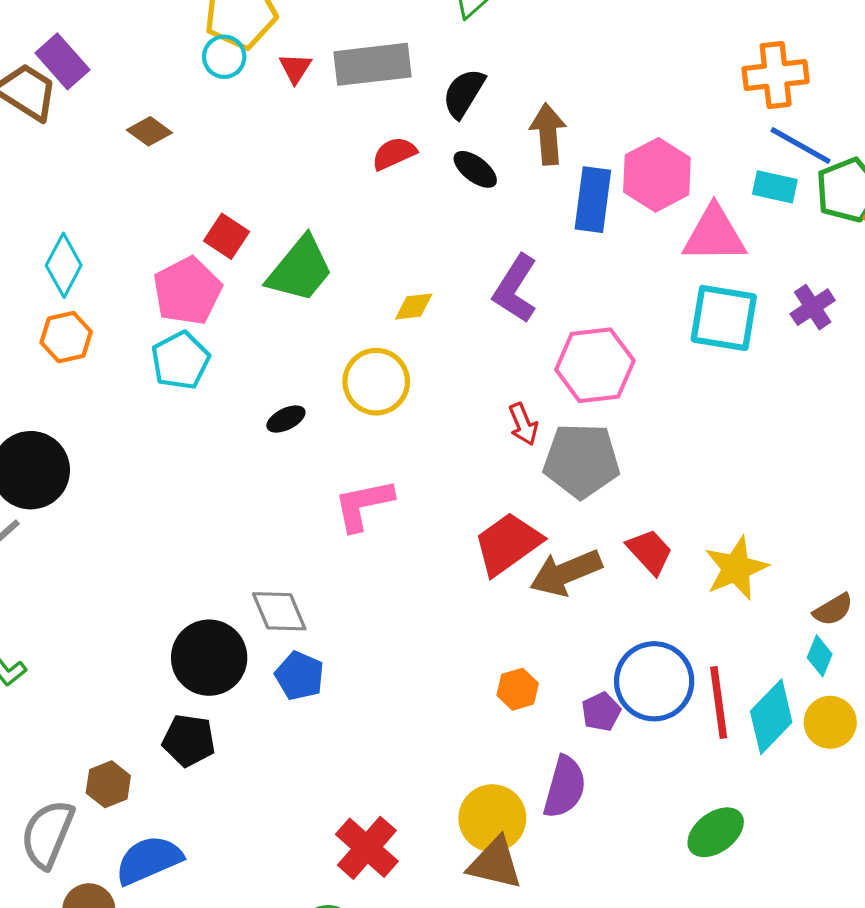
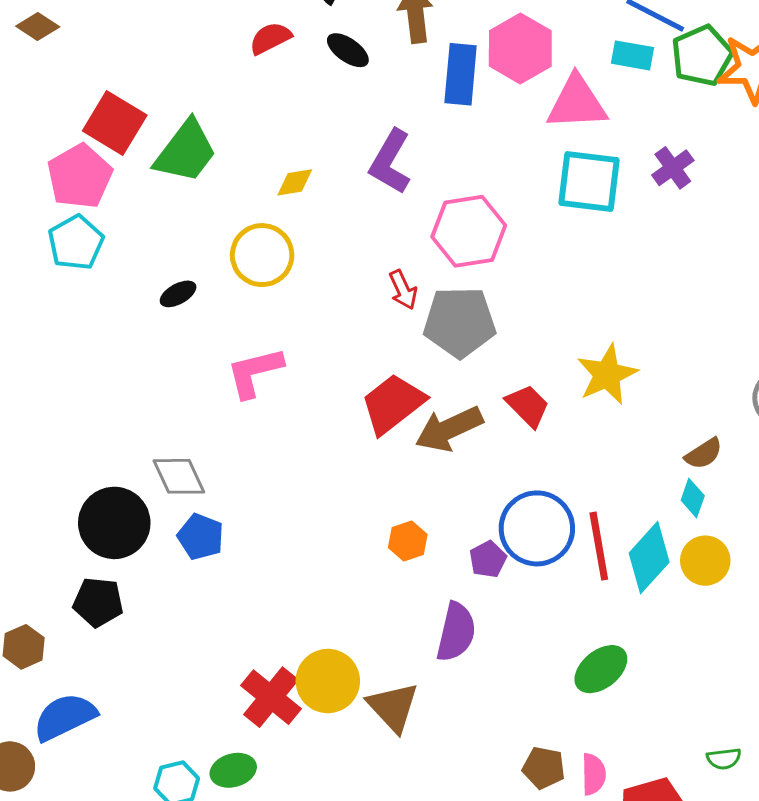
red square: (226, 236) -> (115, 123), size x1.5
yellow star: (736, 568) -> (607, 374), moved
yellow circle: (492, 818) -> (328, 681), moved
brown triangle: (495, 863) -> (393, 707), turned 36

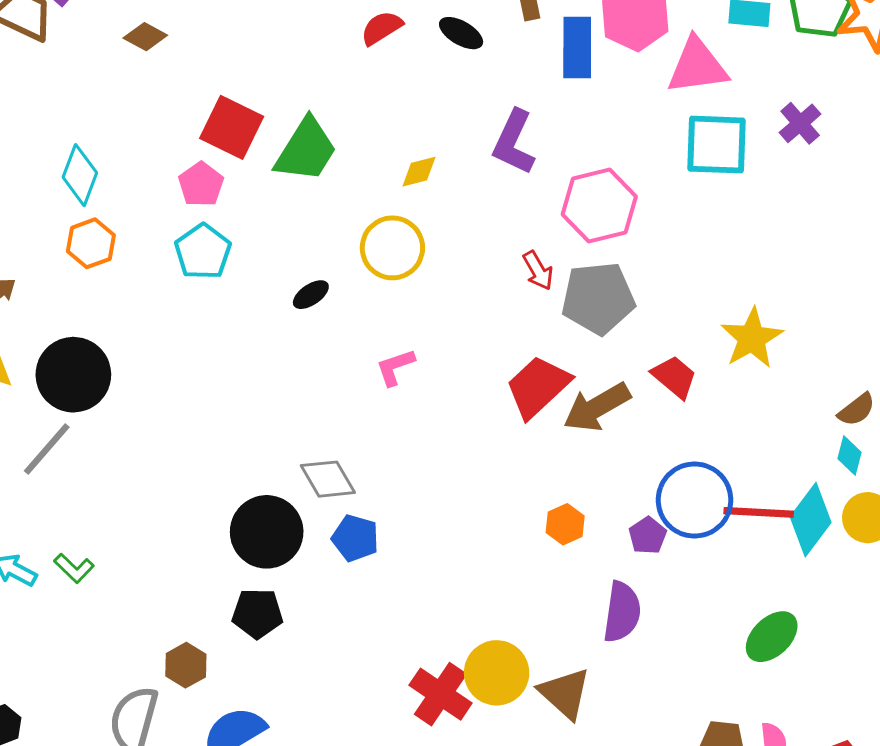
pink pentagon: (80, 176) -> (201, 184), size x0.7
pink L-shape: (255, 372) -> (395, 367), size x0.7
red line: (599, 546) -> (759, 512), turned -72

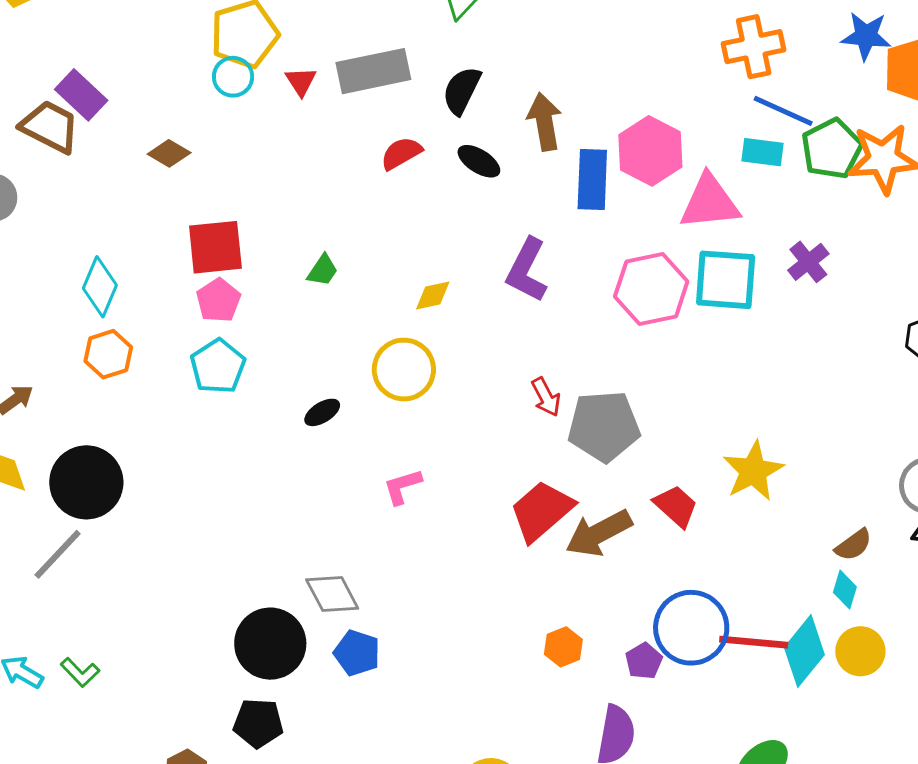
red square: (232, 127) -> (215, 247), moved, turned -34
green trapezoid: (306, 150) -> (323, 270), size x0.5
pink hexagon: (599, 205) -> (651, 289), moved

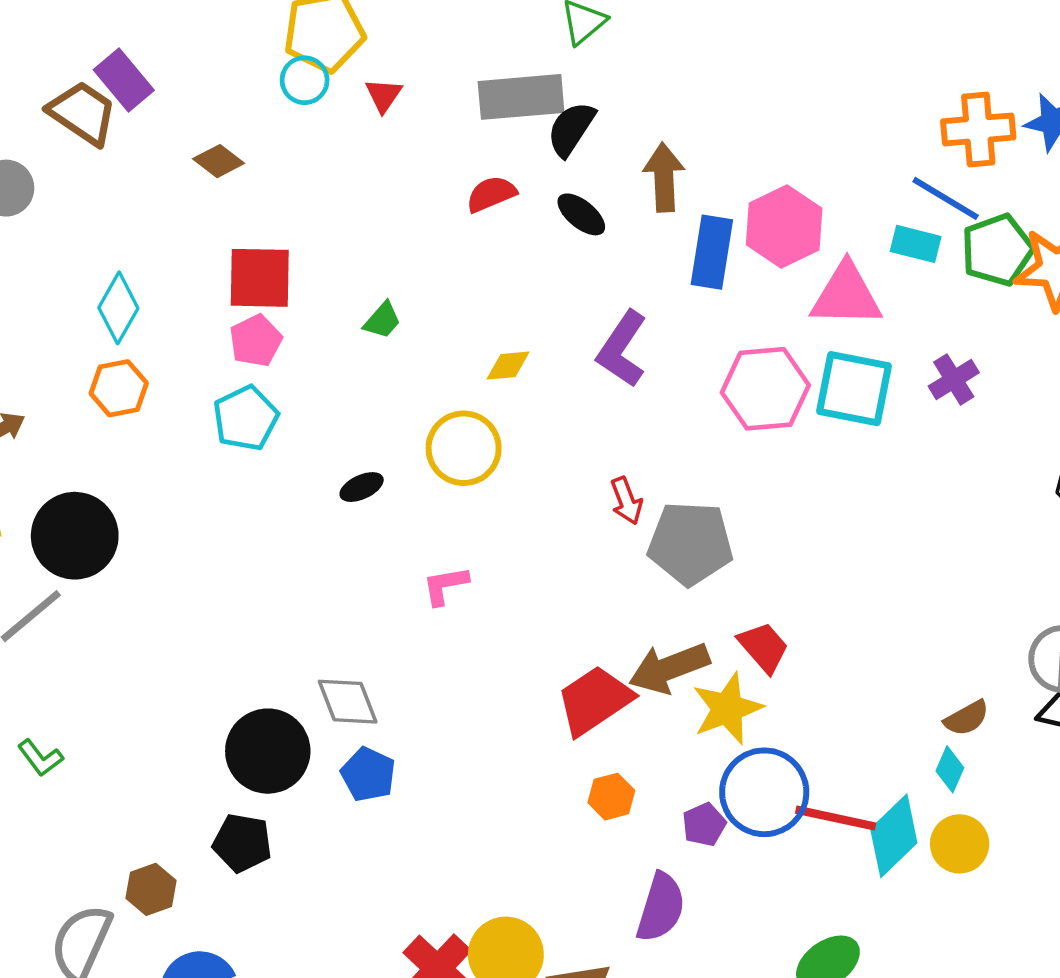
orange cross: (754, 47) -> (978, 129), moved
gray rectangle: (373, 71) -> (521, 97), moved
yellow star: (753, 471) -> (727, 709), moved
red trapezoid: (542, 511) -> (595, 700), moved

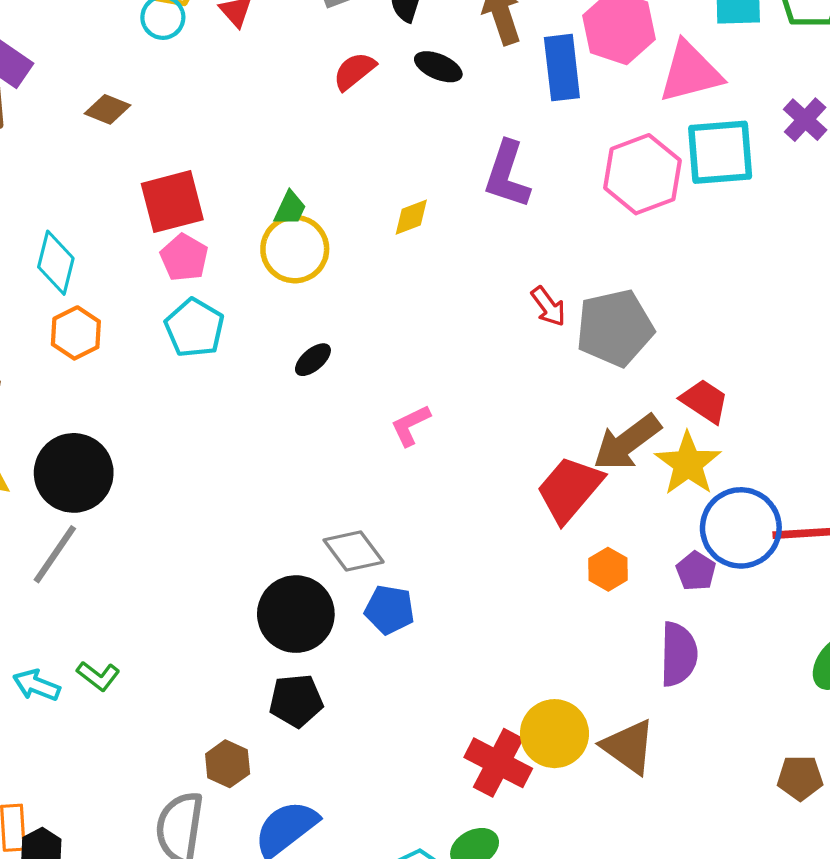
yellow circle: (464, 448) -> (295, 249), moved

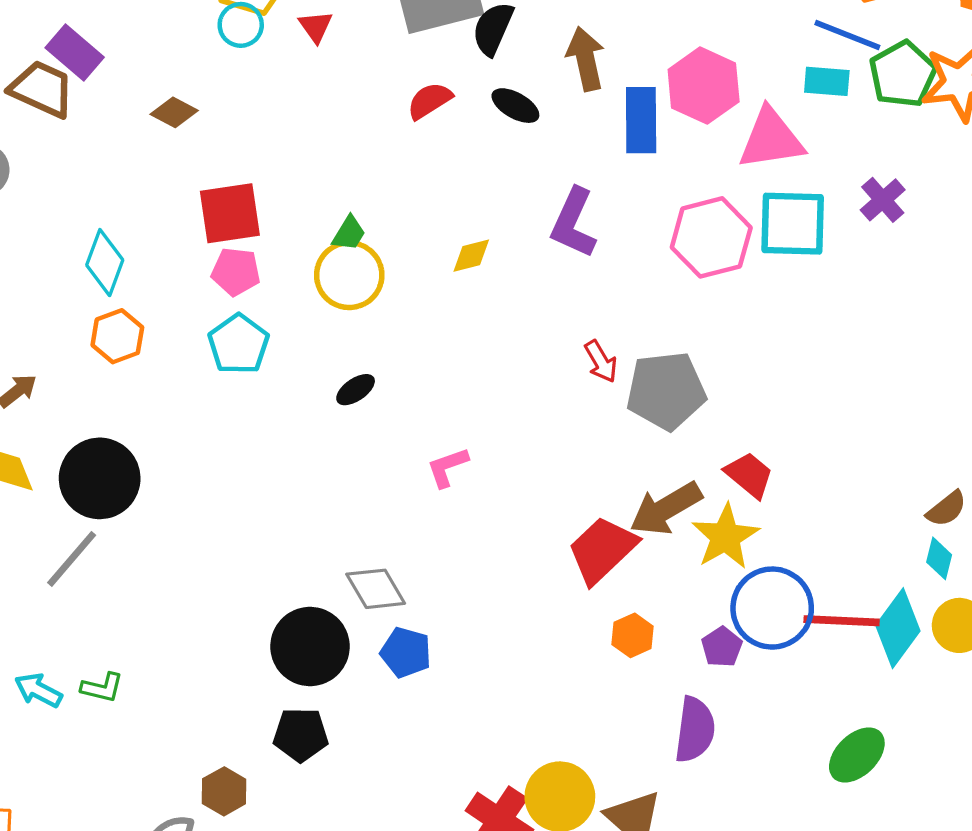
pink pentagon: (184, 258) -> (236, 272), turned -30
green L-shape: (98, 676) -> (102, 688), turned -30

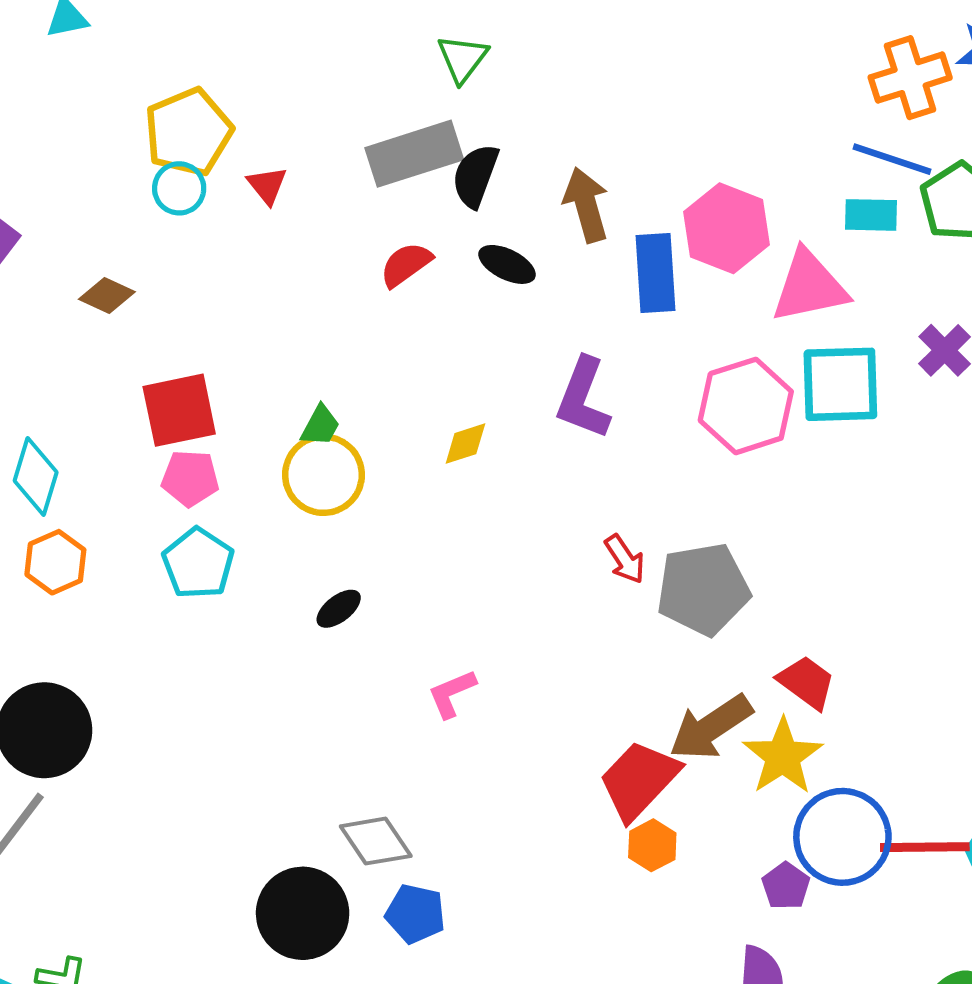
orange hexagon: (633, 635) -> (652, 845), moved

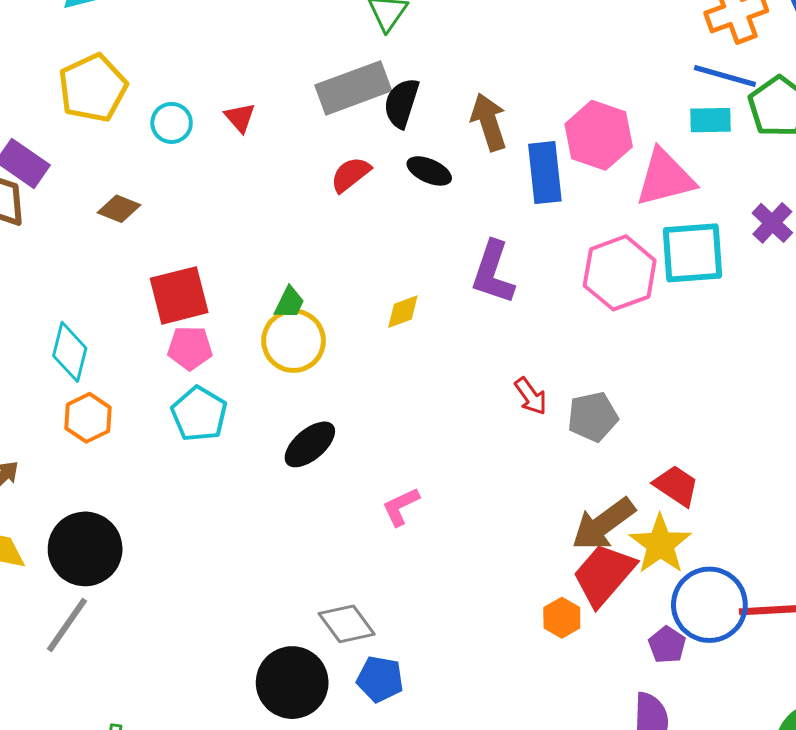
yellow pentagon: (188, 132) -> (93, 88), moved
gray pentagon: (703, 589) -> (593, 417), size x0.7
black ellipse: (339, 609) -> (310, 444), size x1.5
red trapezoid: (639, 780) -> (604, 575), moved

